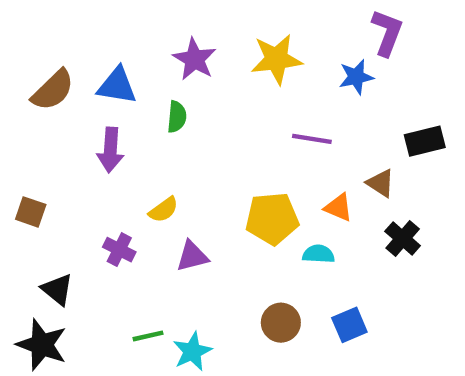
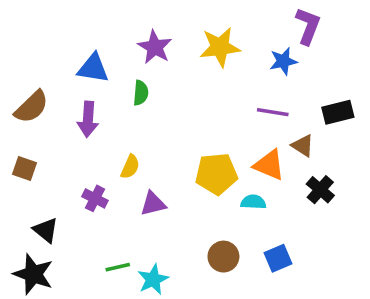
brown semicircle: (53, 90) -> (32, 107), moved
purple line: (312, 139) -> (273, 112), moved
orange triangle: (338, 208) -> (269, 165), size x1.4
yellow semicircle: (164, 210) -> (130, 167), turned -30

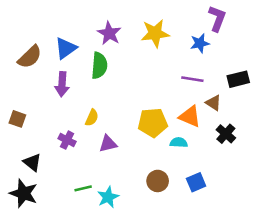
blue triangle: (93, 68) -> (66, 48), turned -45
green semicircle: (141, 93) -> (99, 66), size x1.5
brown semicircle: (32, 107) -> (30, 57), moved

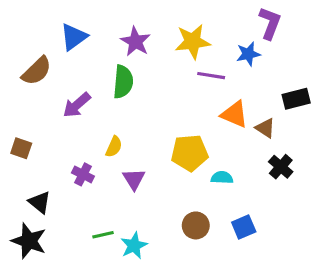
blue triangle: (66, 48) -> (74, 37), moved
purple line: (192, 79) -> (211, 76), moved
purple arrow: (62, 84) -> (77, 105), turned 45
orange triangle: (190, 116) -> (234, 114), moved
purple triangle: (108, 144) -> (134, 179), turned -48

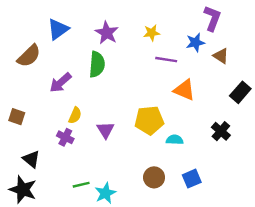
yellow star: (193, 42) -> (152, 33), size x0.6
black rectangle: (296, 99) -> (240, 92), moved, turned -35
brown triangle: (265, 128) -> (221, 56), moved
yellow semicircle: (114, 147) -> (75, 115), moved
purple triangle: (134, 179) -> (105, 130), moved

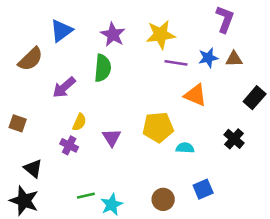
yellow star: (152, 33) -> (161, 35), size x1.6
blue star: (195, 43) -> (208, 58), moved
brown triangle: (221, 56) -> (234, 59), turned -35
brown circle: (154, 177) -> (163, 199), moved

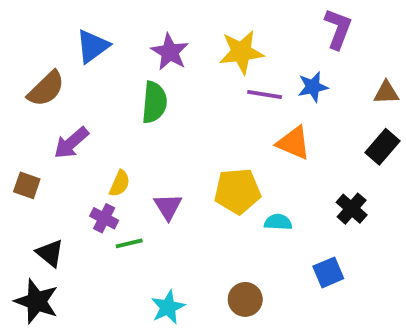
brown triangle: (234, 59) -> (386, 93), moved
purple arrow: (64, 87) -> (71, 143), moved
blue square: (203, 189) -> (328, 272), moved
green line: (86, 196) -> (129, 243), moved

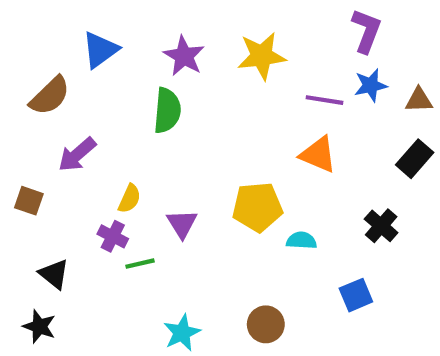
blue star: (313, 87) -> (371, 85), moved
purple line: (265, 95) -> (324, 100), moved
black star: (36, 301) -> (39, 326), size x0.7

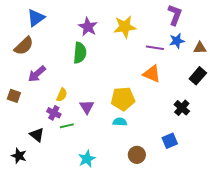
blue triangle: (100, 50) -> (36, 18), moved
cyan semicircle: (301, 240) -> (120, 122), moved
black triangle: (54, 274) -> (37, 135), moved
brown circle: (266, 324) -> (137, 155), moved

